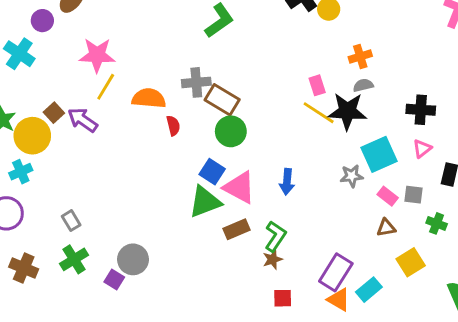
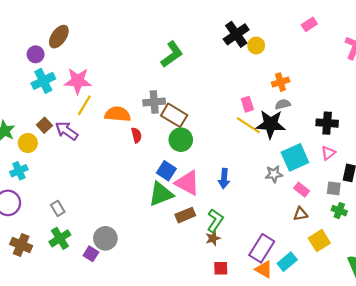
cyan cross: (19, 54) -> (43, 81), moved, turned 30
yellow circle: (32, 136) -> (28, 143), size x0.7
gray square: (414, 195) -> (334, 188), moved

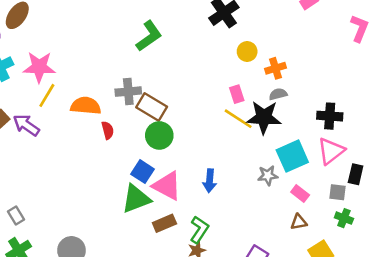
yellow circle: (256, 45) -> (247, 52), moved
pink triangle: (328, 153) -> (331, 151), size x1.6

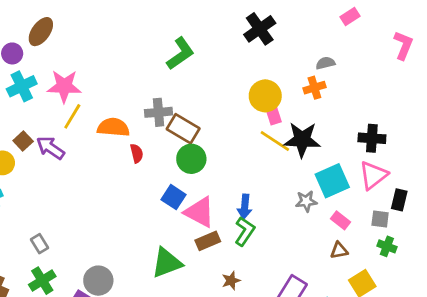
yellow circle: (247, 52) -> (265, 96), moved, size x1.5
gray semicircle: (278, 94) -> (325, 63), moved
green triangle: (136, 199) -> (167, 263), moved
brown rectangle: (164, 223) -> (208, 241), moved
green L-shape: (199, 230) -> (245, 231), moved

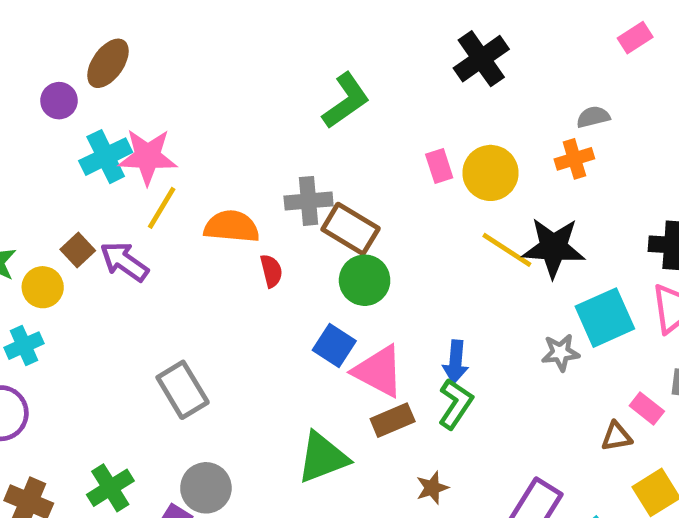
cyan cross: (22, 86) -> (106, 157), moved
pink rectangle: (273, 115) -> (439, 166), moved
pink rectangle: (340, 220) -> (647, 409), moved
gray rectangle: (40, 244) -> (183, 390), moved, size x1.6

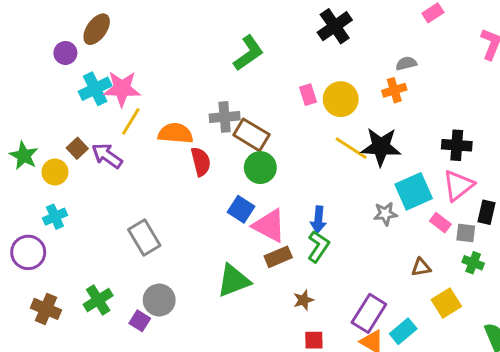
red semicircle: (271, 271) -> (201, 162), size x1.4
cyan cross: (24, 346) -> (55, 217), moved
pink rectangle: (647, 409) -> (440, 223), moved

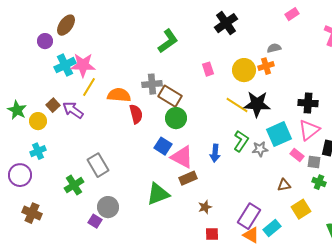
yellow circle: (341, 99) -> (244, 70), moved
green L-shape: (318, 246) -> (241, 141), moved
green cross: (98, 300) -> (74, 185), moved

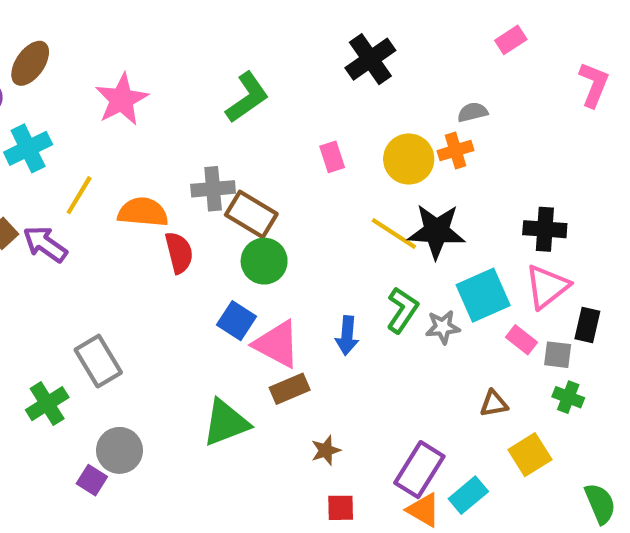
pink star: (83, 65) -> (122, 99), moved, turned -30

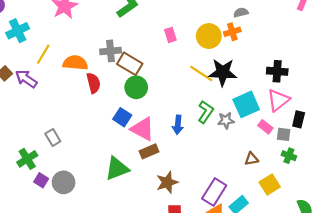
gray rectangle: (98, 361) -> (53, 138), size x0.7
brown star: (326, 450) -> (167, 182), size x1.5
purple square: (92, 480) -> (41, 180), moved

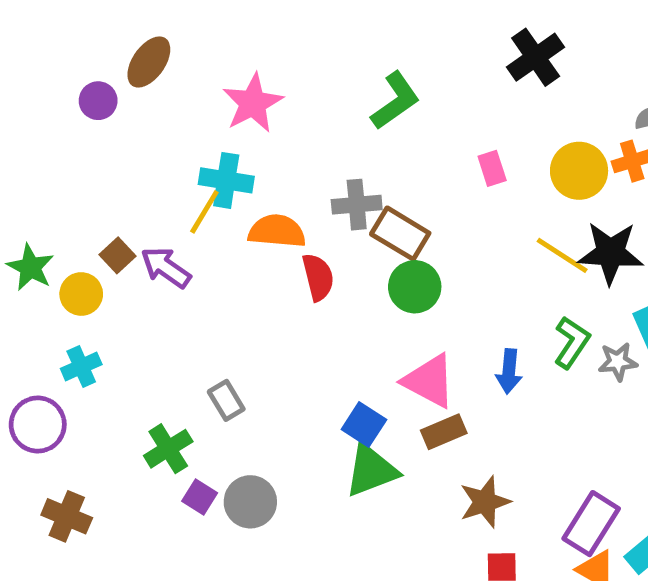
cyan cross: (18, 31) -> (226, 180), moved, turned 35
blue square: (122, 117) -> (364, 425), moved

